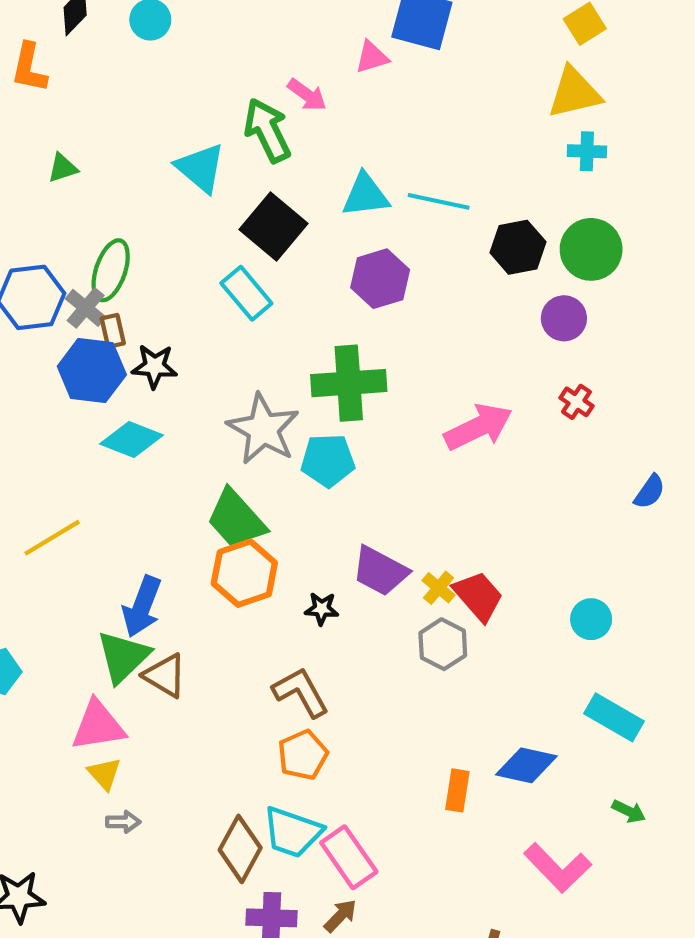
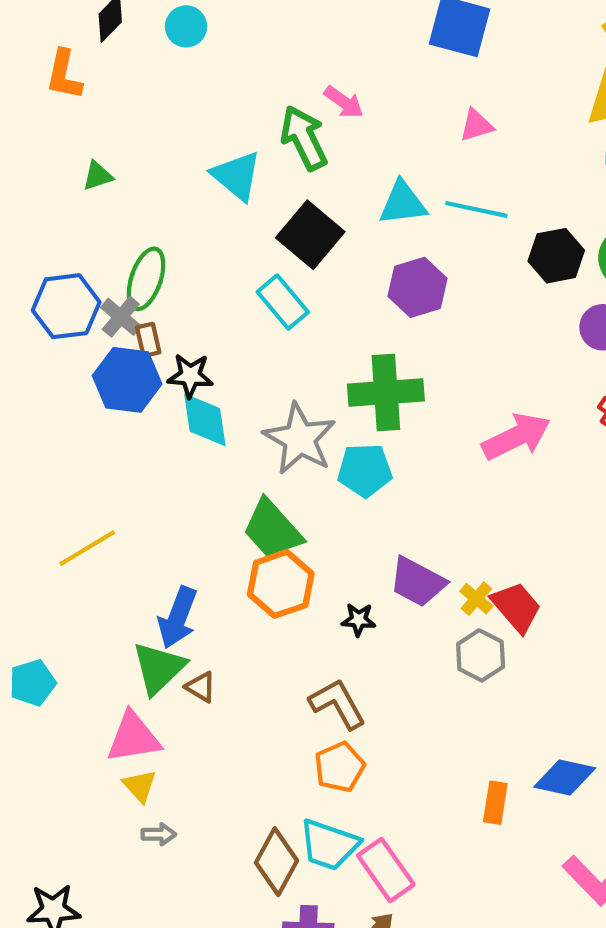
pink triangle: (372, 57) -> (476, 125), moved
cyan diamond: (132, 439) -> (205, 420), moved, turned 60
brown triangle: (165, 676) -> (201, 687), size x0.7

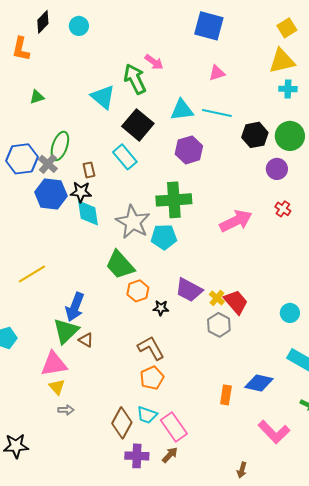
brown rectangle: (148, 340) -> (89, 170), moved
orange hexagon: (281, 584) -> (138, 291), moved, size x0.7
cyan trapezoid: (329, 845) -> (147, 415), size x0.7

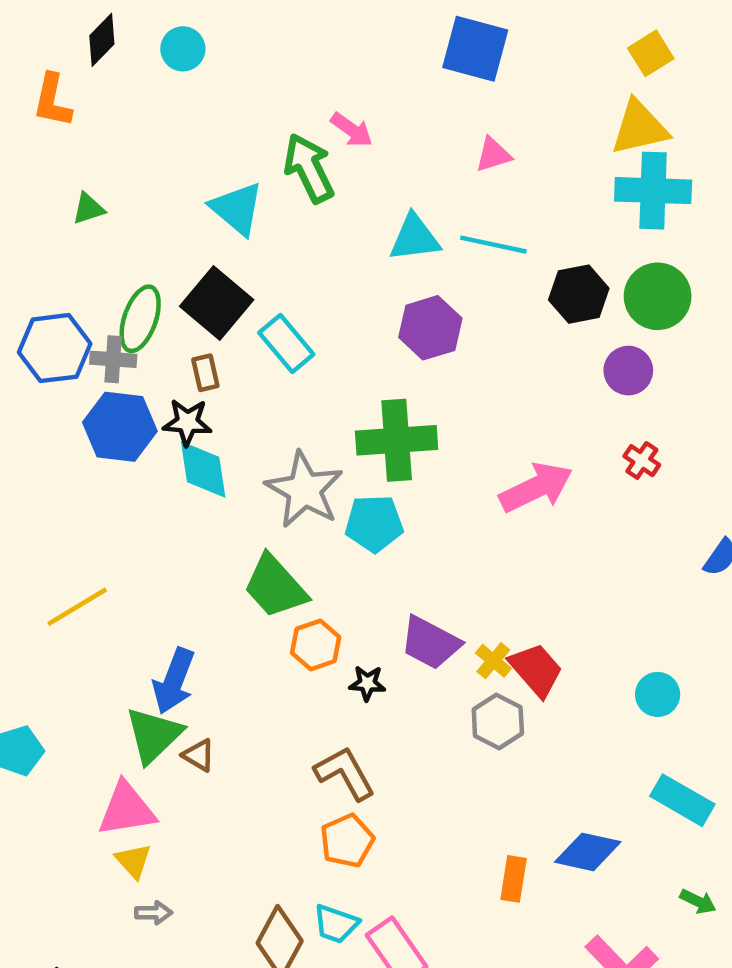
cyan cross: (288, 89) -> (653, 191), size x1.8
black square: (138, 125) -> (217, 303), moved
gray cross: (48, 164) -> (113, 359), turned -36

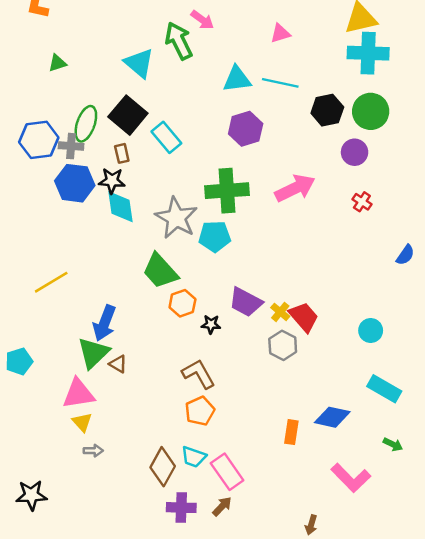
pink arrow: (536, 488) -> (295, 188), moved

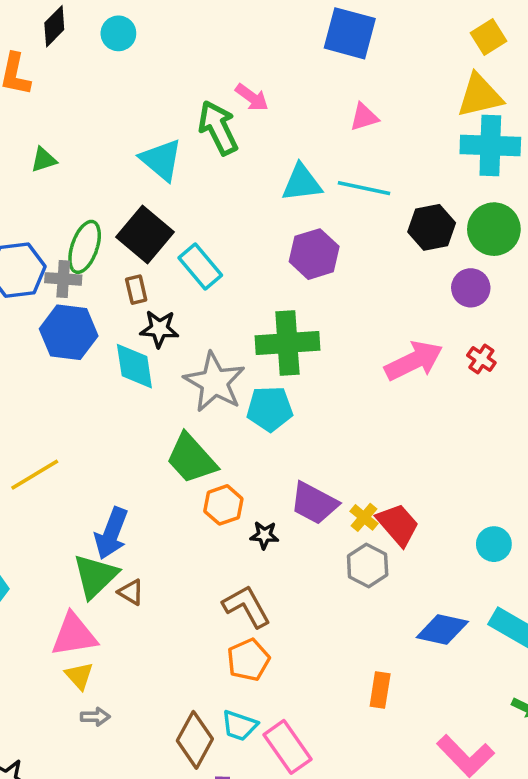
black star: (112, 181) -> (159, 329), moved
pink arrow: (295, 188) -> (414, 361), moved
blue diamond: (332, 417) -> (442, 630), moved

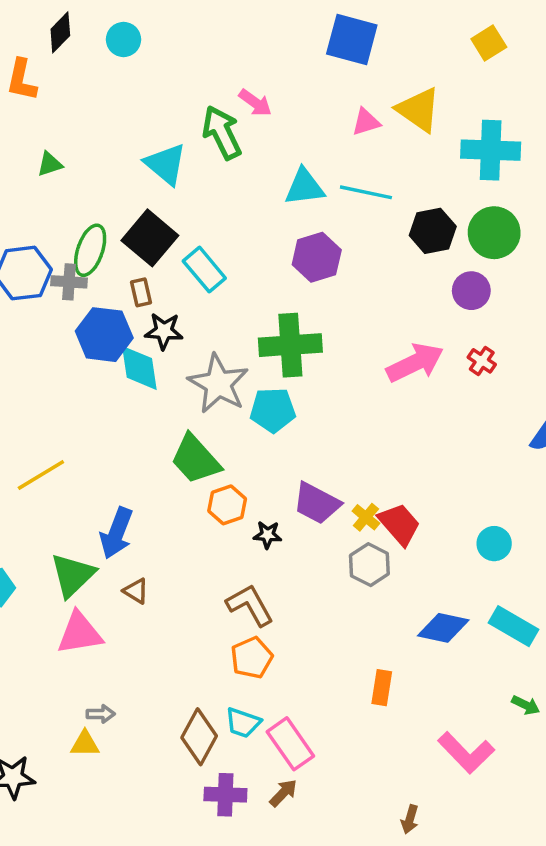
yellow triangle: (480, 96) -> (419, 110), moved, turned 48
blue hexagon: (69, 332) -> (104, 335), moved
green triangle: (95, 576) -> (73, 575), moved
yellow triangle: (79, 676) -> (85, 744), moved, turned -48

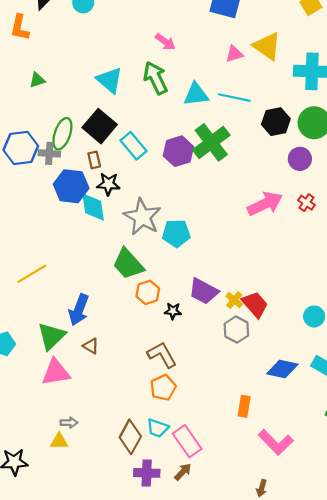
green arrow: (222, 133) -> (155, 78), moved
purple hexagon: (317, 257) -> (178, 151), moved
green cross: (290, 345) -> (211, 142), moved, turned -33
pink L-shape: (466, 753) -> (276, 442), moved

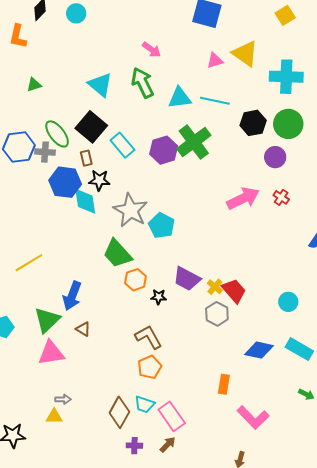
green ellipse: (62, 134) -> (57, 134), turned -56
cyan pentagon: (176, 233) -> (162, 225), turned 30
purple cross: (147, 473) -> (134, 446), size x0.7

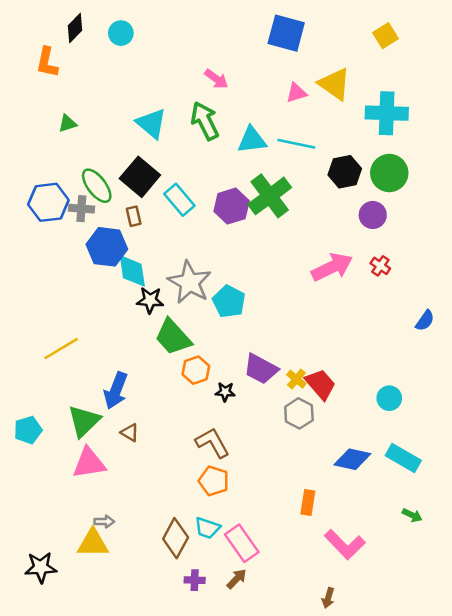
black star: (99, 180) -> (150, 300), moved
orange pentagon: (150, 367) -> (214, 481), turned -30
yellow triangle: (54, 416) -> (93, 543), size x1.5

